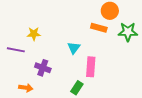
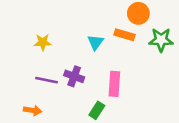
cyan triangle: (74, 48) -> (96, 42), moved
purple line: (16, 50) -> (46, 80), moved
purple cross: (43, 68) -> (74, 76), moved

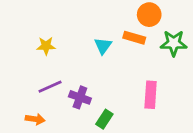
purple cross: (74, 76) -> (80, 97), moved
purple line: (46, 80) -> (50, 87), turned -35
pink rectangle: (114, 84) -> (151, 95), moved

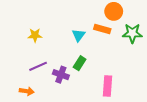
pink rectangle: (151, 95) -> (107, 86), moved
green rectangle: (104, 119) -> (80, 63), moved

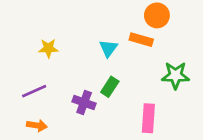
green star: (132, 33) -> (175, 75), moved
purple line: (38, 66) -> (34, 91), moved

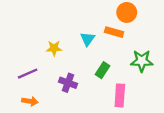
yellow star: (48, 48) -> (54, 48), moved
green rectangle: (110, 87) -> (103, 70), moved

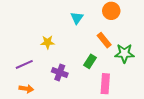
orange rectangle: (114, 32) -> (104, 40), moved, turned 35
cyan triangle: (88, 39) -> (77, 18), moved

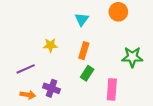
orange rectangle: (104, 40) -> (84, 51), moved, turned 56
green rectangle: (90, 61) -> (87, 73), moved
purple cross: (60, 73) -> (51, 88), moved

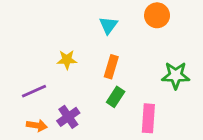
purple cross: (51, 88) -> (68, 117), turned 35

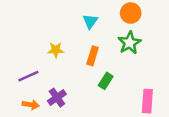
green star: (176, 75) -> (129, 43), moved, turned -30
green rectangle: (116, 97) -> (106, 81), moved
pink rectangle: (148, 118) -> (147, 101), moved

